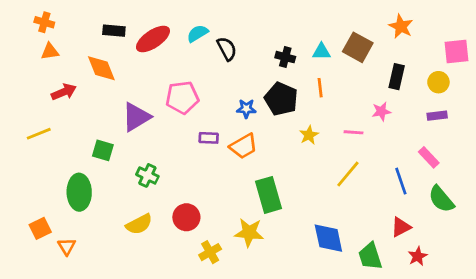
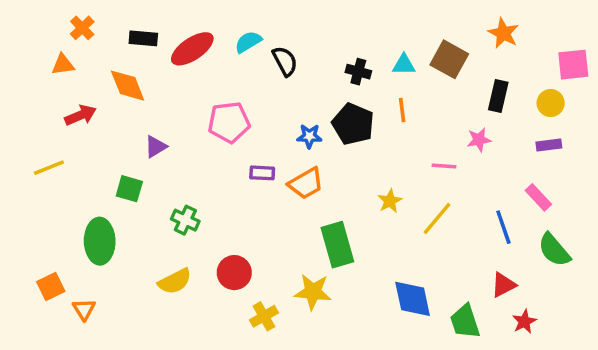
orange cross: (44, 22) -> (82, 28), moved, turned 30
purple triangle: (136, 117) -> (156, 147), moved, size x0.6
yellow star: (309, 135) -> (390, 201), moved

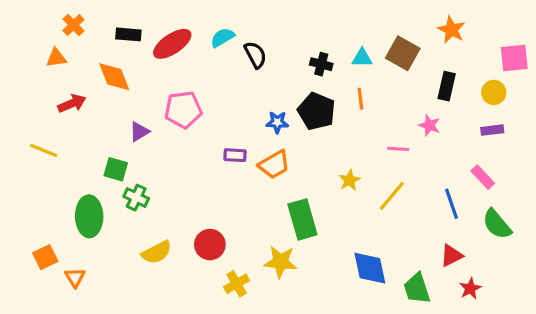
pink pentagon: (229, 122) -> (183, 110), moved
pink star: (479, 140) -> (429, 125), turned 30
yellow line: (49, 168) -> (44, 150), turned 44
green cross: (185, 220) -> (136, 198), moved

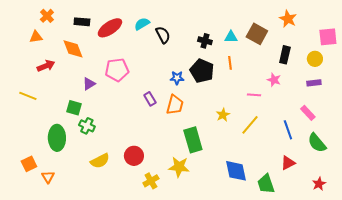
purple rectangle: (235, 155) -> (150, 99), turned 56
orange trapezoid: (274, 165) -> (175, 105), turned -45
red star: (470, 288) -> (319, 184), moved

